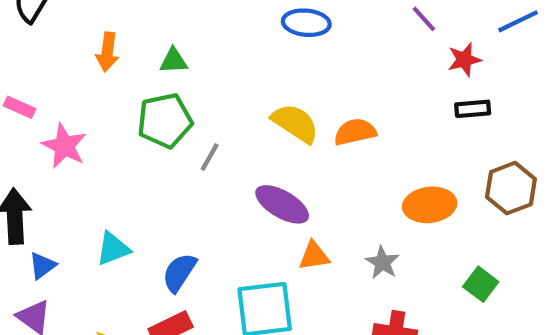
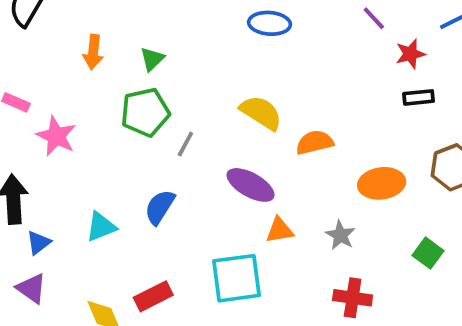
green triangle: (174, 61) -> (152, 59), turned -40
orange semicircle: (355, 132) -> (315, 142), moved
blue semicircle: (179, 272) -> (160, 207), moved

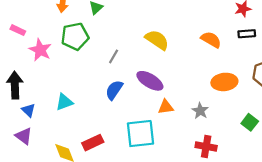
green pentagon: (145, 112) -> (75, 36), moved
orange semicircle: (315, 142) -> (211, 40), moved, turned 42
blue semicircle: (160, 207) -> (114, 90), moved
blue triangle: (39, 243) -> (28, 110), turned -40

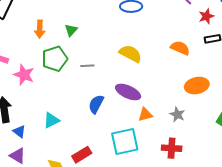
gray line: (114, 56) -> (87, 66), moved, turned 64
red cross: (206, 146) -> (172, 148), moved

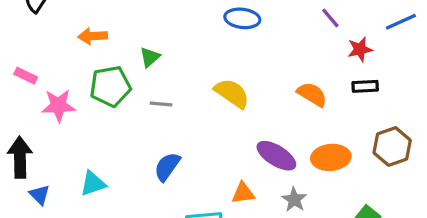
orange arrow: (40, 29) -> (93, 36), turned 78
green triangle: (71, 30) -> (150, 57), moved
pink star: (24, 75) -> (58, 106), turned -30
purple ellipse: (128, 92) -> (276, 156), moved

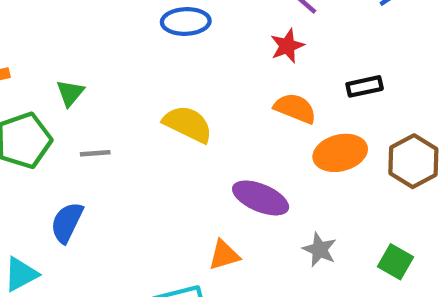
red star: (360, 49) -> (287, 46), moved
orange ellipse: (331, 157) -> (340, 153), moved
blue semicircle: (167, 167) -> (67, 222), moved
gray star: (294, 200) -> (320, 250), moved

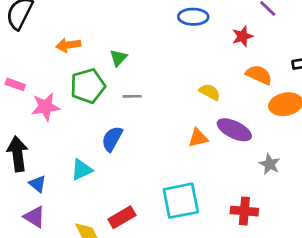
red star: (287, 46) -> (242, 36), moved
yellow semicircle: (188, 124) -> (210, 92), moved, size x0.7
orange triangle: (224, 255) -> (198, 138), moved

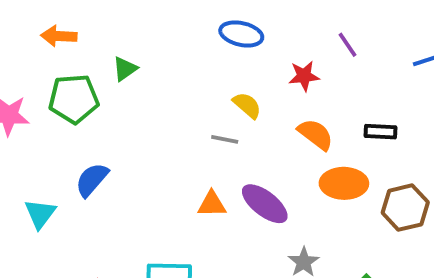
yellow semicircle: (210, 92) -> (247, 105), moved
gray line: (132, 96) -> (225, 139), moved
cyan triangle: (82, 170) -> (40, 214), turned -40

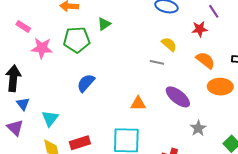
purple line: (348, 45) -> (214, 11), moved
orange triangle: (212, 204) -> (138, 103), moved
cyan triangle: (40, 214) -> (50, 118), moved

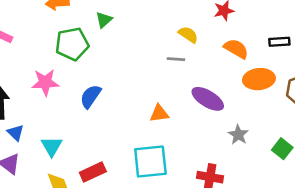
pink star: (42, 48) -> (45, 82), moved

